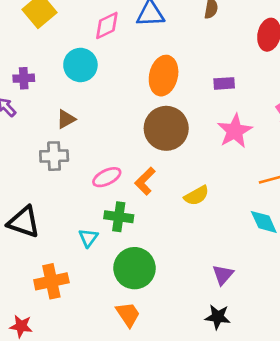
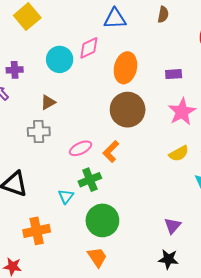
pink diamond: (107, 25) -> (89, 48), moved
yellow semicircle: (197, 196) -> (179, 154), moved
green cross: (119, 217) -> (90, 180), turned -30

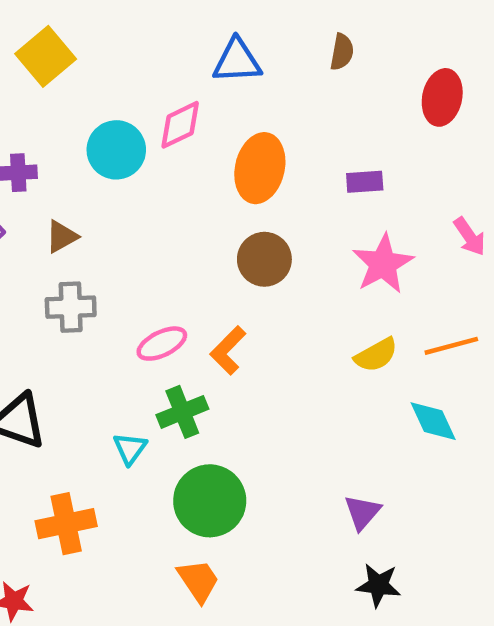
brown triangle: (48, 102) -> (62, 236), moved
brown circle: (128, 110) -> (264, 259), size x0.7
black star: (168, 259) -> (378, 585), moved

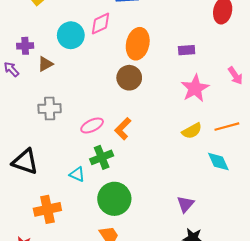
brown triangle: (62, 236) -> (45, 64), moved
brown circle: (264, 259) -> (129, 78), moved
cyan triangle: (130, 448) -> (77, 174), turned -42

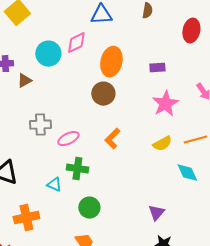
gray cross: (50, 109) -> (40, 125), moved
orange L-shape: (123, 129) -> (112, 139), moved
green cross: (102, 157) -> (77, 169), turned 30
green circle: (114, 199) -> (89, 208), size x0.7

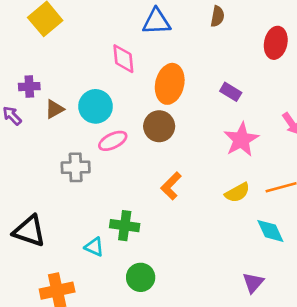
pink diamond: (76, 43) -> (123, 59), turned -70
cyan circle: (48, 54) -> (96, 106), moved
purple rectangle: (157, 68) -> (231, 92), turned 35
pink ellipse: (68, 139) -> (113, 141), moved
purple triangle: (156, 213) -> (253, 283), moved

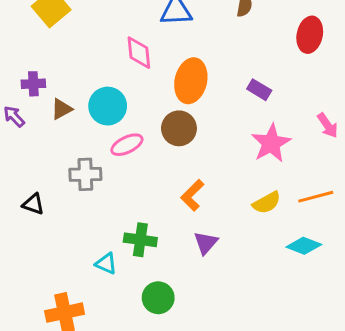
black triangle: (29, 231) -> (33, 204), moved, size x0.6
cyan diamond: (270, 231) -> (304, 246), turned -44
purple triangle: (253, 283) -> (206, 243), moved

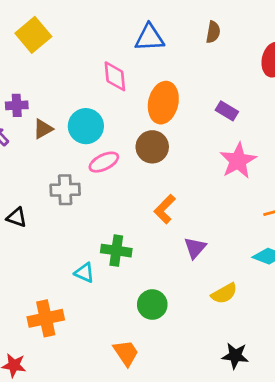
yellow semicircle: (267, 203) -> (224, 293), moved
purple triangle: (206, 243) -> (195, 248), moved
green circle: (158, 298) -> (152, 305), moved

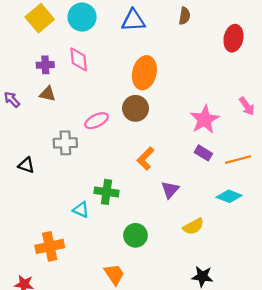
pink diamond: (115, 76) -> (79, 59), moved
purple cross: (17, 105) -> (45, 65), moved
purple rectangle: (227, 111) -> (203, 153), moved
cyan circle: (86, 126) -> (82, 17), moved
brown triangle: (43, 129) -> (48, 94), turned 42

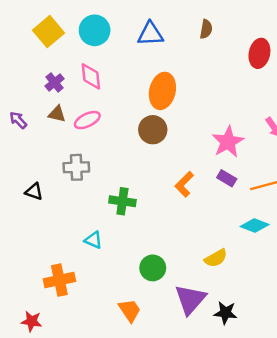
purple cross: (45, 65) -> (55, 82), turned -36
pink ellipse: (97, 121) -> (87, 120), moved
orange L-shape: (146, 158) -> (184, 184), moved
purple triangle: (170, 190) -> (190, 299), moved, size x1.6
green cross: (107, 192) -> (122, 201), moved

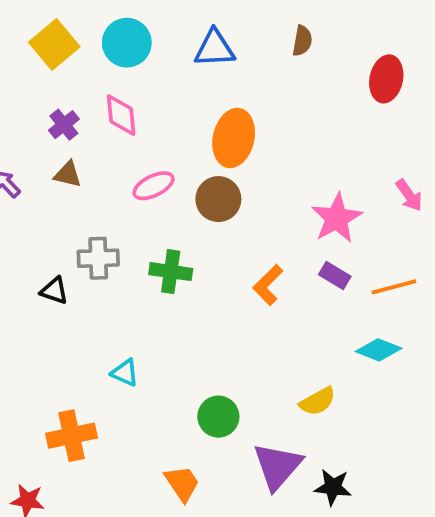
pink ellipse: (87, 120) -> (154, 186), moved
black triangle: (34, 192) -> (54, 291), moved
green cross: (122, 201) -> (171, 272), moved

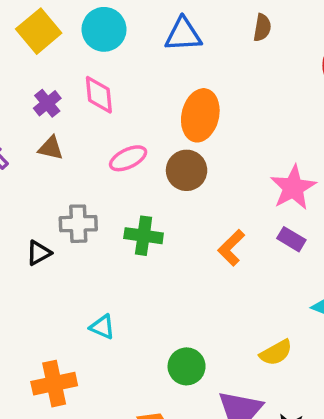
black triangle: (54, 291) -> (39, 253), turned -48

